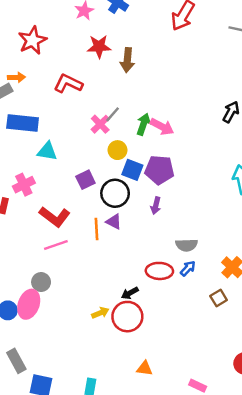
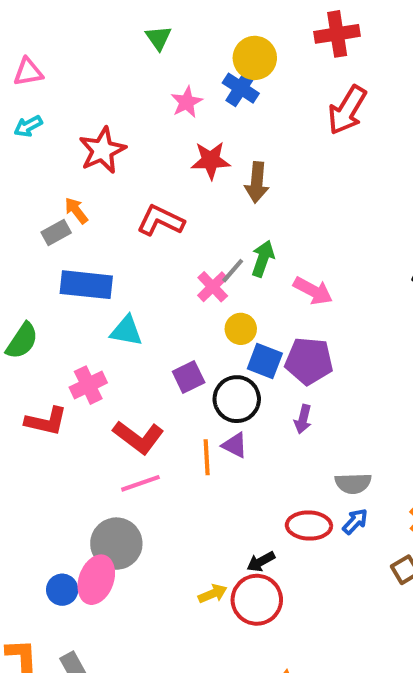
orange arrow: (16, 77) -> (76, 210), turned -126
green arrow: (143, 124) -> (263, 259), moved
gray circle: (41, 282) -> (116, 544), size x1.6

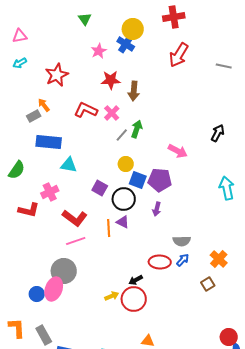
pink cross: (213, 287) -> (112, 113), moved
pink arrow: (313, 291) -> (178, 151), moved
purple square: (189, 377) -> (100, 188), turned -35

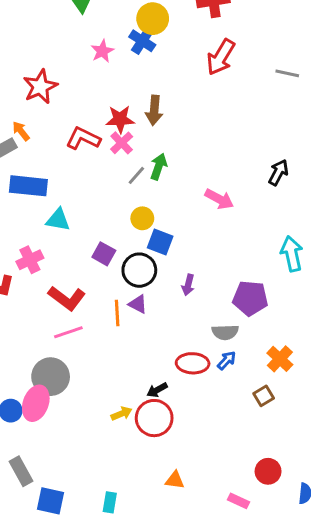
red star: (111, 80) -> (120, 119), moved
purple pentagon: (160, 180) -> (250, 298), moved
red circle: (229, 337) -> (268, 471), moved

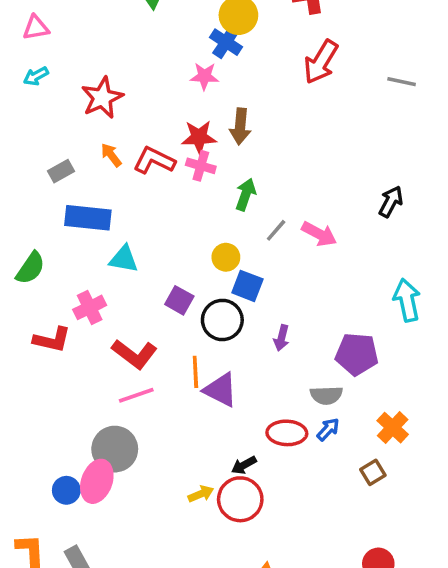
pink star: (102, 51) -> (204, 76), moved, turned 30
orange arrow: (21, 131) -> (111, 155), moved
pink cross: (122, 143) -> (201, 166), turned -30
gray line: (136, 175) -> (276, 230), moved
purple triangle: (138, 304) -> (221, 390), moved, size x1.5

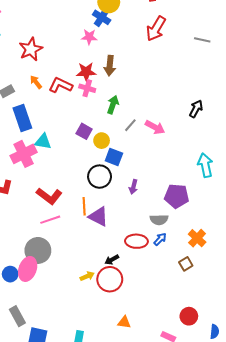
blue rectangle: (88, 218) -> (22, 118), turned 65
purple square: (179, 300) -> (84, 131), moved
pink cross: (90, 307) -> (24, 154), moved, size x1.4

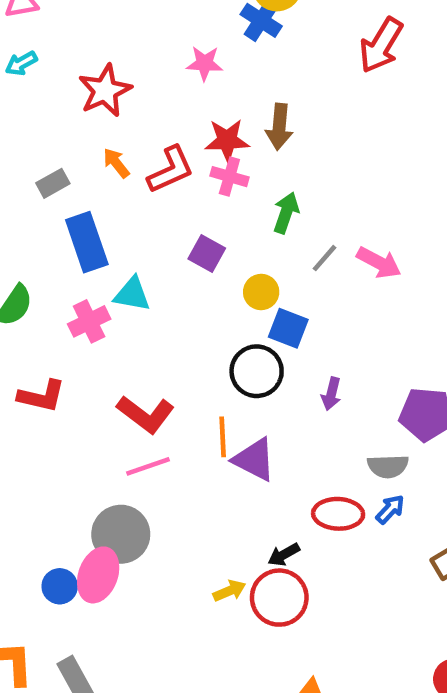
pink star: (89, 37) -> (205, 63), moved
red L-shape: (60, 85) -> (171, 170), turned 130
purple square: (84, 131) -> (207, 254), moved
pink cross: (24, 154) -> (89, 321), size x0.7

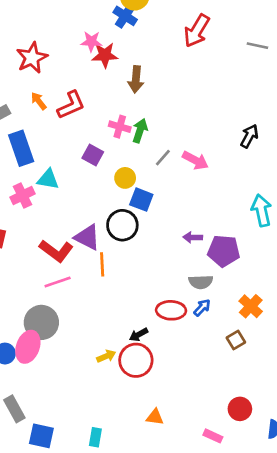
red star: (227, 140) -> (105, 55), moved
pink cross: (229, 177) -> (120, 127), moved
purple arrow: (331, 394) -> (193, 237), moved, turned 78
purple triangle: (254, 460) -> (87, 237), moved

